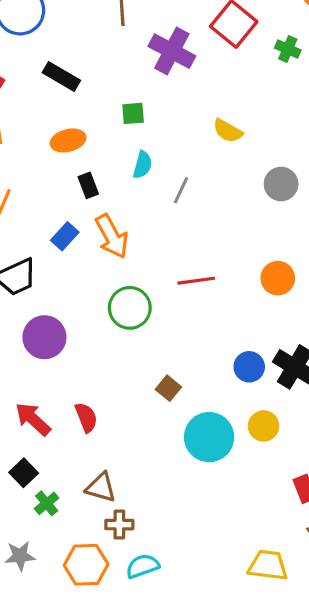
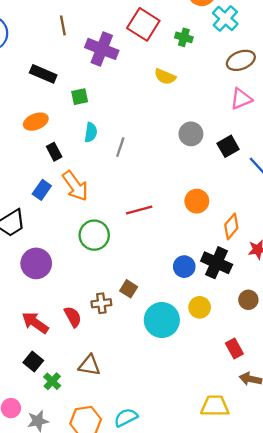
black rectangle: (61, 76) -> (43, 74), moved
yellow semicircle: (228, 131) -> (165, 77), moved
brown cross: (119, 525) -> (101, 303), moved

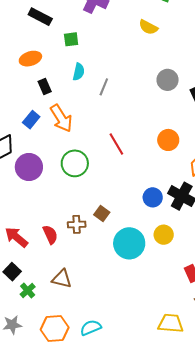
red line: (139, 210) -> (116, 144), turned 70
purple circle: (36, 263) -> (29, 167), moved

